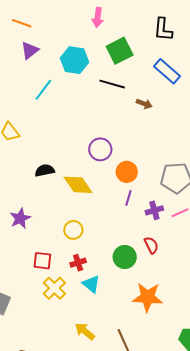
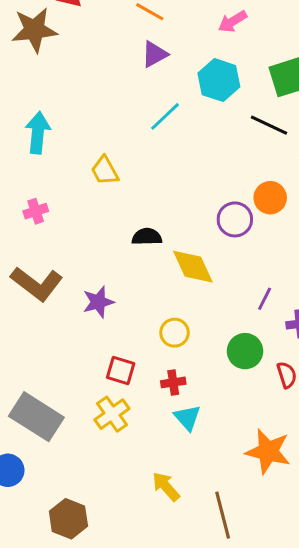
pink arrow: (98, 17) -> (233, 21), moved, turned 42
orange circle: (127, 172) -> (270, 198), moved
green circle: (125, 257) -> (245, 351), moved
yellow cross: (54, 288) -> (112, 414), moved

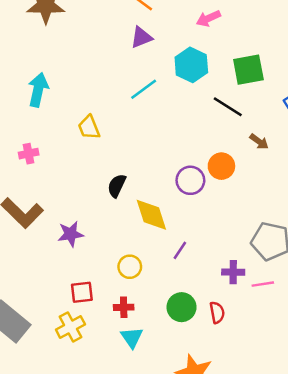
black semicircle: (147, 237) -> (117, 186), turned -70
purple line: (265, 299) -> (180, 250), moved
green circle: (245, 351) -> (182, 307), moved
red square: (121, 371) -> (82, 292), turned -30

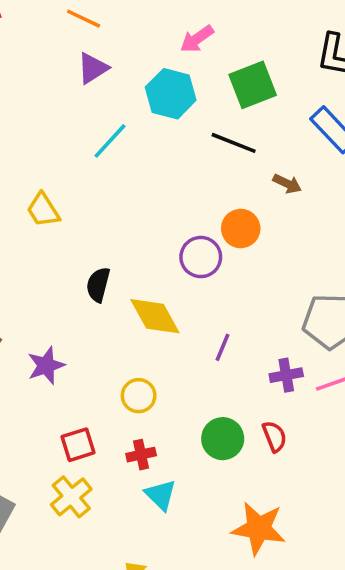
pink arrow: (208, 18) -> (197, 39), moved
purple line: (180, 250) -> (222, 347), moved

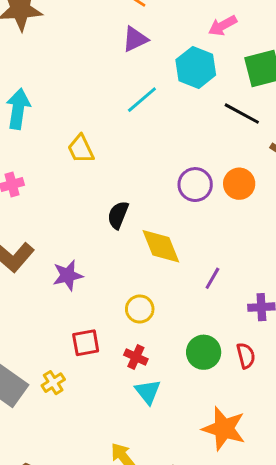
purple circle: (201, 257) -> (195, 185), moved
red cross: (141, 455) -> (136, 357), turned 30
yellow cross: (71, 497) -> (53, 383), moved, size x0.7

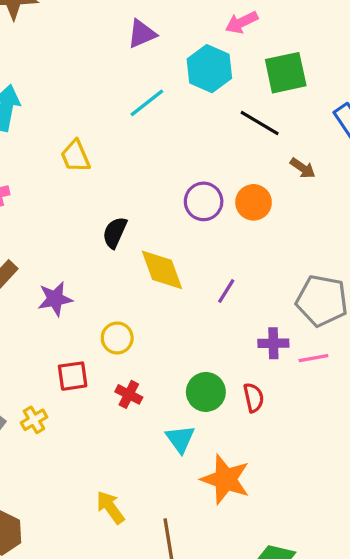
purple line: (212, 278) -> (226, 291), moved
yellow circle: (140, 309) -> (117, 338), moved
cyan triangle: (148, 392) -> (180, 439), moved

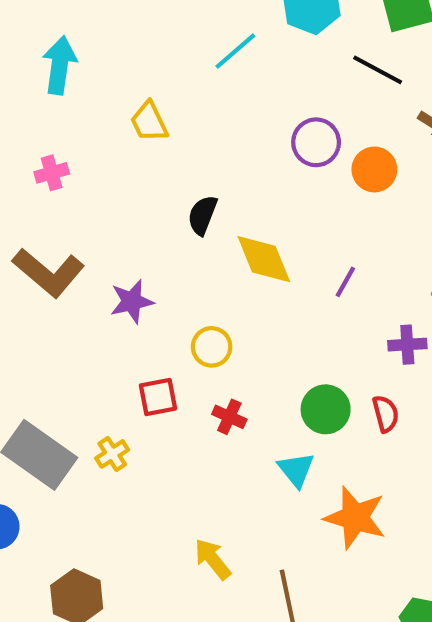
purple circle: (204, 201) -> (316, 142), moved

